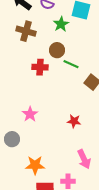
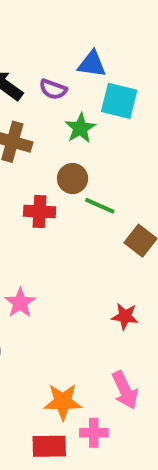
red star: (74, 121) -> (125, 316), moved
orange star: (35, 165) -> (63, 402), moved

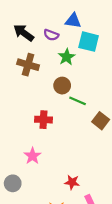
red cross: (40, 212) -> (43, 120), moved
red star: (125, 316) -> (72, 182), moved

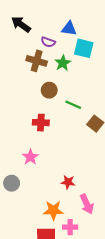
black arrow: (24, 33) -> (21, 24), moved
brown cross: (28, 65) -> (37, 61), moved
brown circle: (62, 86) -> (49, 90), moved

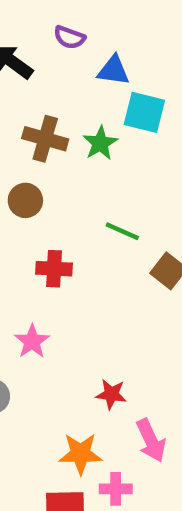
purple semicircle: (48, 42) -> (69, 37), moved
brown circle: (49, 90) -> (25, 200), moved

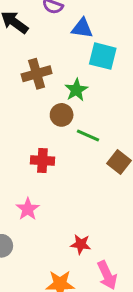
brown cross: (45, 139) -> (37, 74), turned -32
green star: (100, 143) -> (76, 90), moved
brown circle: (25, 200) -> (62, 115), moved

